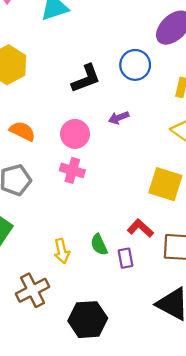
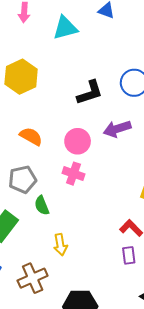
purple arrow: (119, 118) -> (117, 129), size x1.5
green semicircle: (99, 245) -> (42, 205), moved
purple rectangle: (126, 258) -> (129, 255), moved

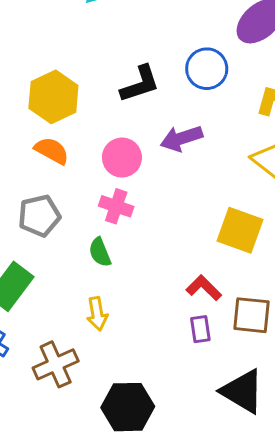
yellow hexagon: (21, 77) -> (53, 97), moved
green semicircle: (42, 205) -> (100, 252), moved

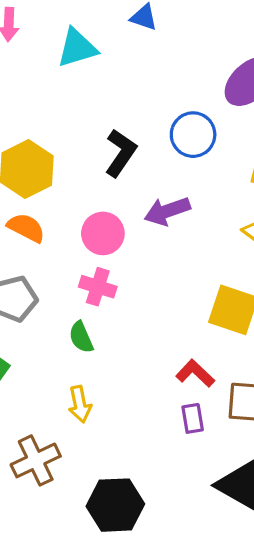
black L-shape: (140, 84) -> (121, 153), turned -36

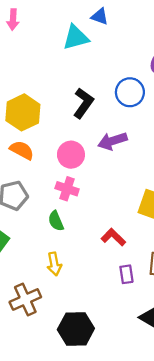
cyan triangle: (77, 48) -> (76, 37), moved
red L-shape: (195, 373) -> (113, 237), moved

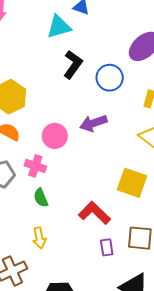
black L-shape: (83, 103) -> (73, 65), moved
pink cross: (67, 189) -> (35, 166), moved
red L-shape: (113, 237) -> (94, 213), size x1.4

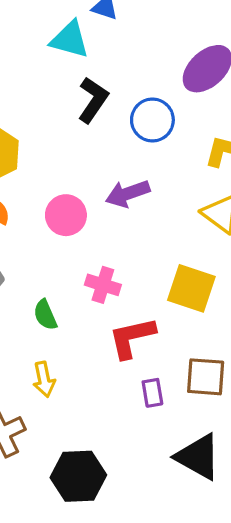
cyan triangle: (59, 27) -> (70, 40), turned 32
pink cross: (35, 166) -> (103, 285), moved
red L-shape: (94, 213) -> (132, 338), turned -56

